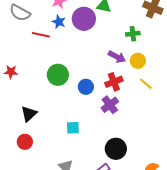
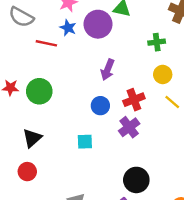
purple arrow: (117, 57) -> (108, 70), moved, turned 84
green circle: (58, 75) -> (39, 91), moved
cyan square: (73, 128) -> (85, 142), moved

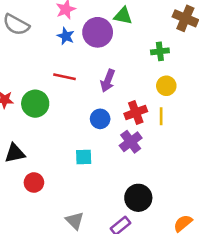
red line: (46, 43) -> (64, 77), moved
yellow line: (172, 102) -> (161, 116), moved, turned 49
black triangle: (32, 138) -> (15, 153), moved, turned 30
red circle: (27, 172) -> (34, 182), moved

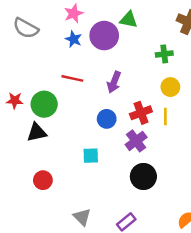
black triangle: (15, 153) -> (37, 132), moved
black circle: (138, 198) -> (143, 176), moved

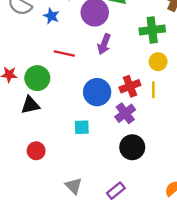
blue star: (74, 39) -> (51, 16), moved
green cross: (164, 54) -> (152, 30), size x1.5
purple arrow: (114, 82) -> (104, 44), moved
blue circle: (107, 119) -> (97, 92), size x1.5

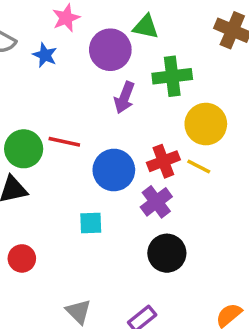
green cross: (152, 30) -> (172, 76), moved
red line: (64, 53) -> (64, 142), moved
yellow circle: (158, 62) -> (206, 124), size x1.5
yellow line: (153, 90) -> (199, 166), turned -63

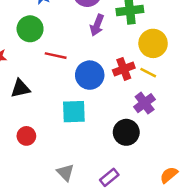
green circle: (24, 149) -> (30, 29), moved
purple cross: (156, 202) -> (145, 103), moved
cyan square: (91, 223) -> (74, 112), size x1.5

